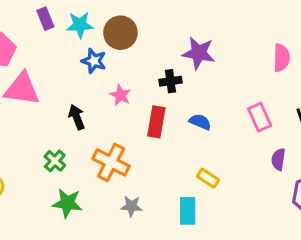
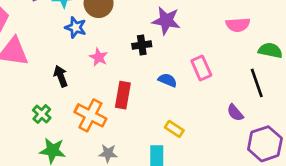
pink semicircle: (281, 58) -> (238, 25), turned 85
pink rectangle: (260, 117) -> (201, 68), moved
red rectangle: (156, 122) -> (123, 95), moved
purple semicircle: (278, 159) -> (235, 113), turned -48

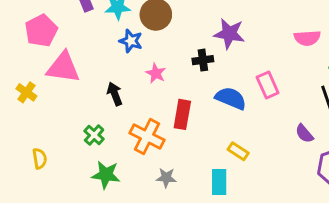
blue semicircle: (168, 80) -> (231, 98), size x1.5

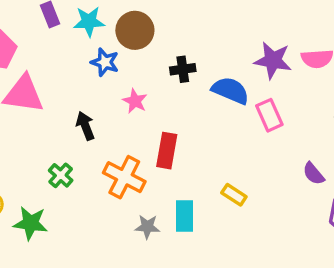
purple star: (229, 34) -> (273, 60), moved
black cross: (203, 60) -> (183, 69), moved
blue semicircle: (231, 98) -> (230, 90), moved
green star: (106, 175) -> (31, 223), moved
cyan rectangle: (219, 182) -> (184, 216), moved

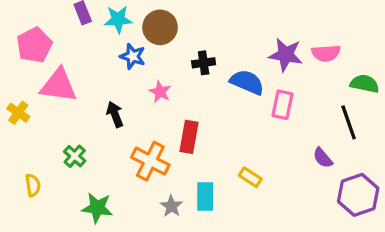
pink rectangle: (269, 115) -> (282, 105), turned 36
green cross: (61, 175) -> (75, 156), moved
green star: (31, 223) -> (97, 208), moved
gray star: (147, 227) -> (171, 206), turned 30

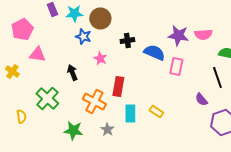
pink triangle: (59, 85) -> (37, 54), size x0.7
green cross: (75, 156) -> (47, 98), size x1.6
cyan rectangle: (205, 196) -> (130, 114), moved
green star: (97, 208) -> (73, 130), moved

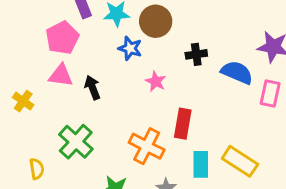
pink pentagon: (22, 30) -> (62, 38), moved
black arrow: (72, 72) -> (92, 87), moved
yellow rectangle: (156, 112) -> (240, 161), size x1.6

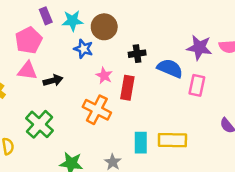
black arrow: (92, 87) -> (53, 80), turned 96
red rectangle: (183, 124) -> (127, 88), moved
orange cross: (147, 146) -> (97, 110), moved
yellow rectangle: (240, 161) -> (172, 140), turned -32

